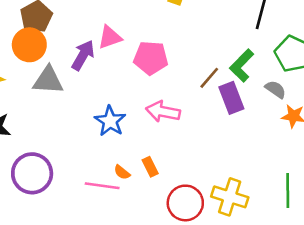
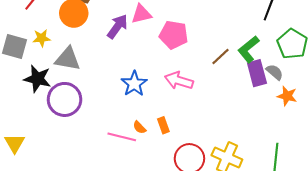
gray triangle: (48, 80) -> (68, 59), moved
purple rectangle: (231, 98) -> (257, 73), moved
purple circle: (32, 173) -> (65, 99), moved

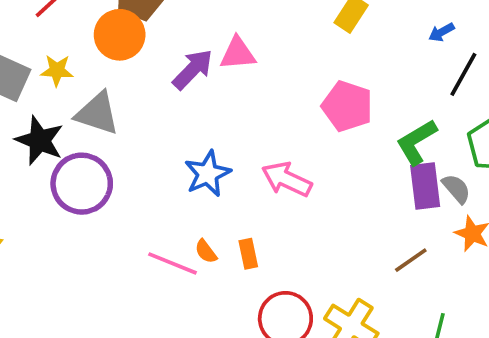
pink pentagon: (174, 35) -> (347, 106), moved
brown line: (220, 57) -> (411, 260), moved

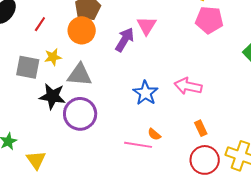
pink triangle: (238, 53) -> (146, 26), turned -40
pink pentagon: (347, 106) -> (209, 20), moved
orange rectangle: (248, 254) -> (201, 128), moved

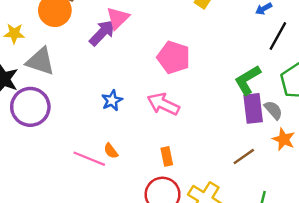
pink pentagon: (209, 20) -> (174, 57), moved
pink triangle: (146, 26) -> (118, 18), moved
blue star: (145, 93) -> (112, 100), size x0.7

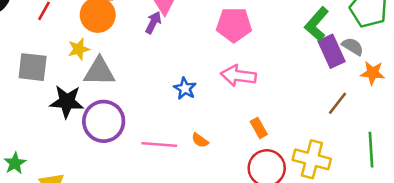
yellow star: (14, 33) -> (79, 49), moved
purple arrow: (102, 33) -> (153, 23), size x0.7
pink line: (89, 159) -> (159, 144), moved

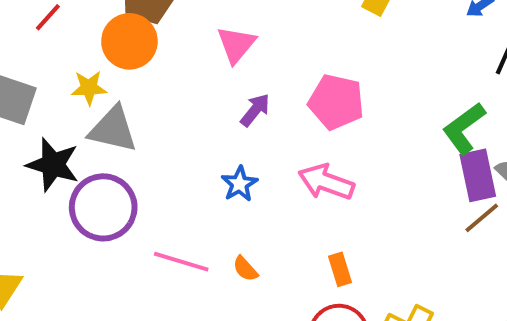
purple arrow: (153, 23) -> (255, 110), moved
brown line: (337, 103) -> (482, 218), moved

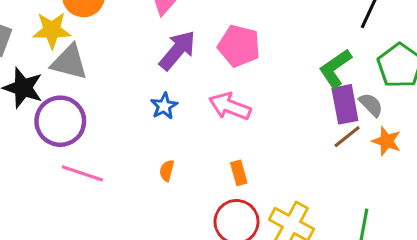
yellow star: (89, 88) -> (52, 30), size x1.4
purple arrow: (255, 110) -> (177, 50), size x1.6
pink line: (181, 262) -> (82, 173), moved
orange semicircle: (245, 269) -> (167, 171), turned 55

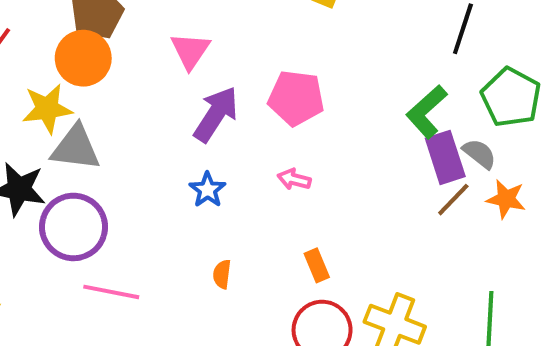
pink arrow: (230, 106) -> (294, 179), size x0.6

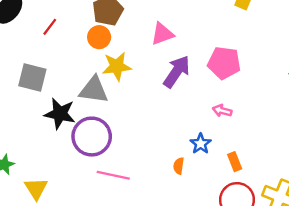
pink triangle: (190, 51) -> (162, 34), turned 35
orange circle: (83, 58) -> (99, 37), size x0.7
yellow star: (47, 109) -> (117, 66), moved
blue star: (207, 190) -> (201, 144), moved

